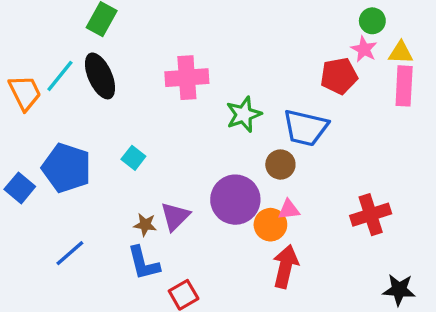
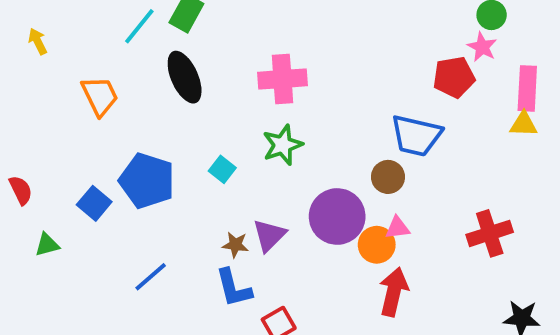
yellow triangle: (401, 53) -> (524, 124), moved
cyan line: (60, 76) -> (139, 26), moved
green star: (244, 114) -> (283, 145), moved

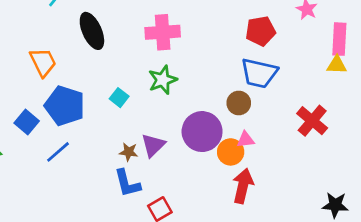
red pentagon: (454, 77) -> (261, 31), moved
orange trapezoid: (100, 96) -> (43, 62), moved
red cross: (490, 233) -> (312, 121), moved, turned -32
blue line: (151, 277) -> (58, 152), moved

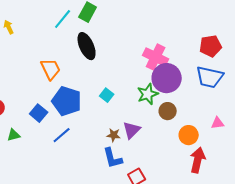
pink cross: (163, 32) -> (156, 57), moved, turned 30
green star: (163, 80) -> (148, 94), moved
brown circle: (239, 103) -> (168, 111), moved
purple circle: (202, 132) -> (167, 78), moved
pink triangle: (246, 140) -> (218, 123), moved

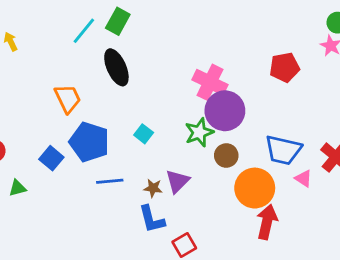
blue trapezoid: (210, 77) -> (283, 150), moved
pink triangle: (218, 123) -> (304, 179), moved, turned 40
blue line: (62, 135) -> (110, 181), moved, turned 36
orange circle: (189, 135) -> (255, 188), size x1.5

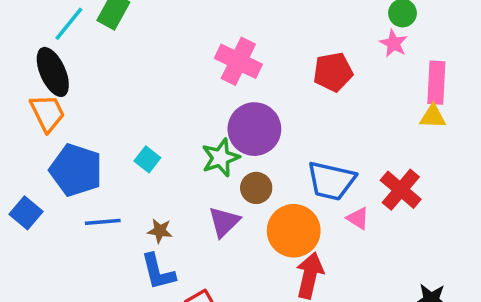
black ellipse: (116, 67) -> (53, 72), moved
pink cross: (210, 82) -> (238, 61), moved
blue square: (51, 158) -> (26, 213), moved
purple triangle: (177, 181) -> (224, 222), moved

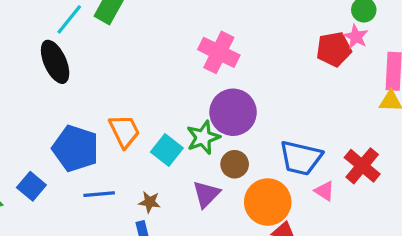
red pentagon: (333, 72) -> (334, 49), moved
orange trapezoid: (47, 113) -> (124, 131), moved
cyan square: (147, 159) -> (167, 150), moved, size x1.4

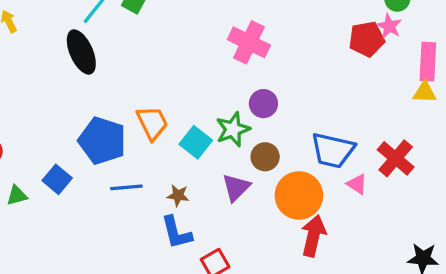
purple circle: (233, 112) -> (263, 104), size x0.6

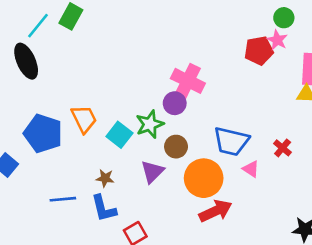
pink cross: (249, 42) -> (188, 81), moved
red cross: (396, 158) -> (283, 148), size x0.6
blue line: (126, 187) -> (63, 199), moved
red arrow: (313, 236) -> (215, 211), turned 52

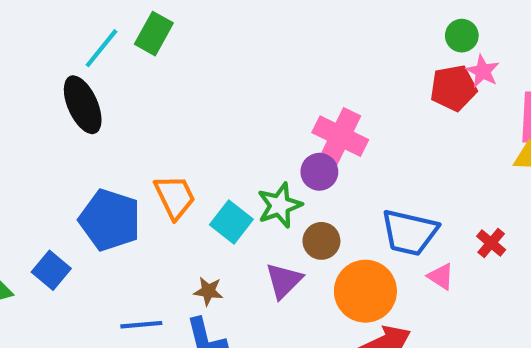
green circle: (284, 18) -> (462, 36), moved

